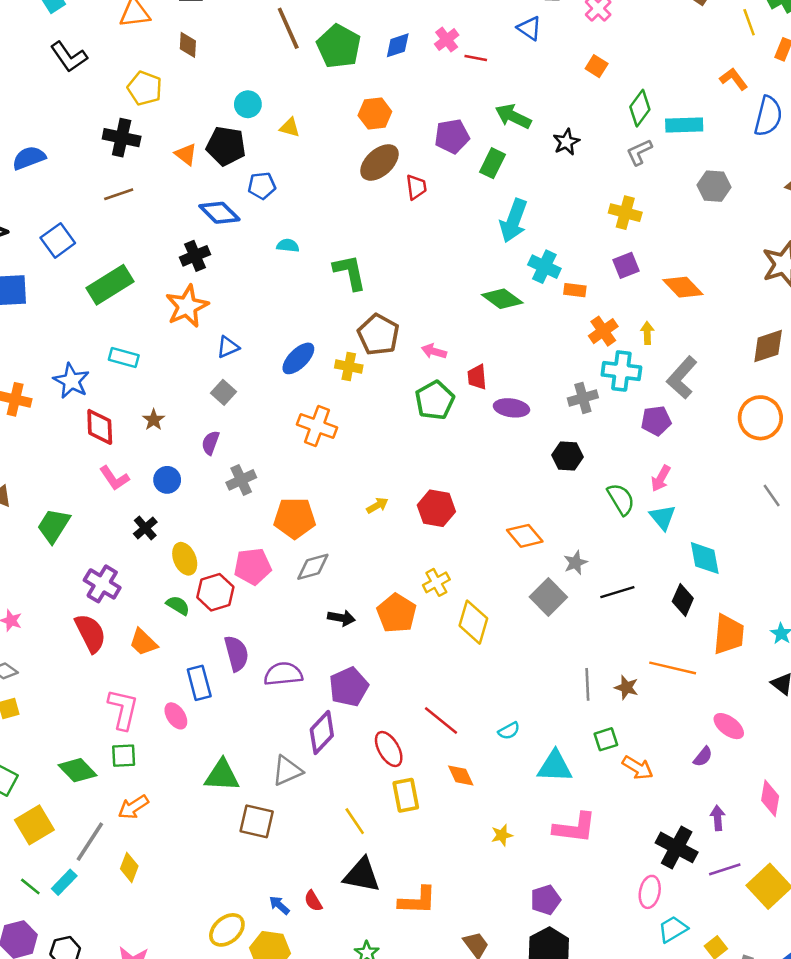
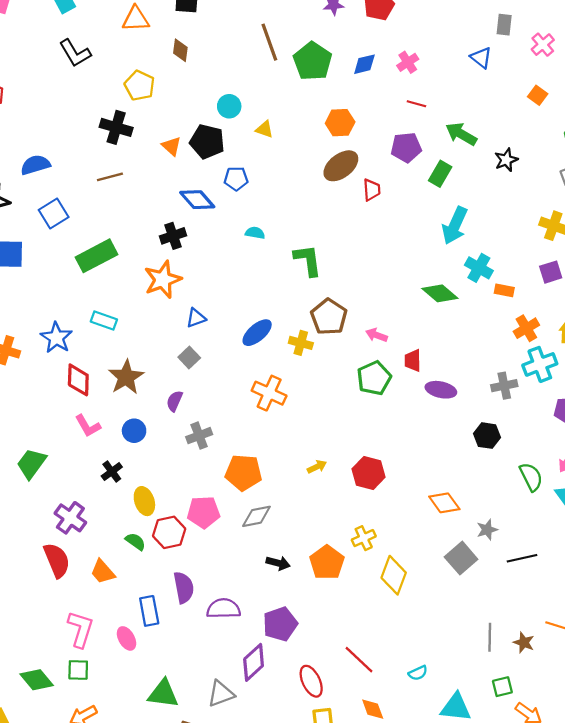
red line: (476, 58) -> (416, 104), moved
blue semicircle: (29, 158) -> (35, 165), moved
cyan cross: (621, 371) -> (540, 364), turned -32
brown star: (154, 420) -> (126, 377), size x1.8

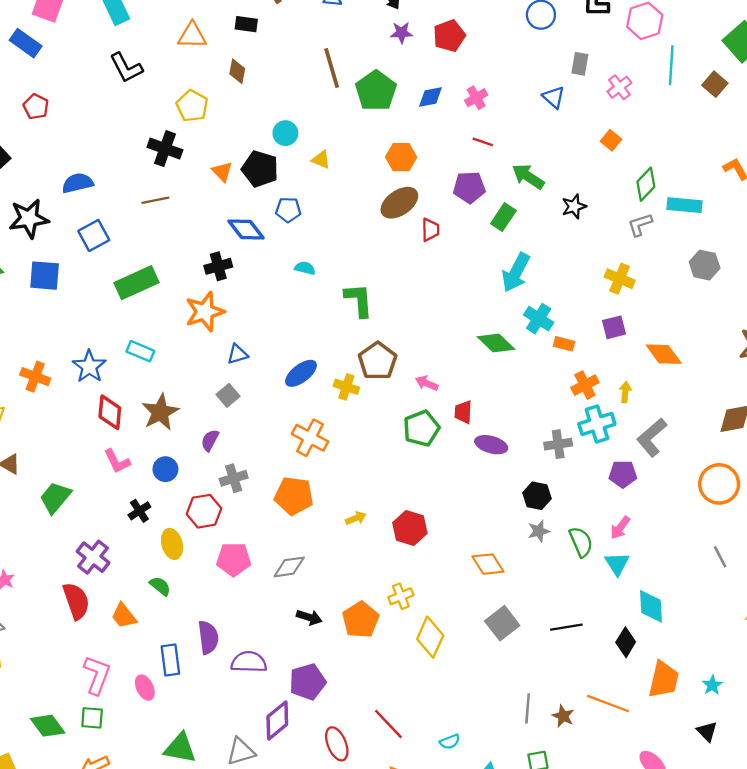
orange pentagon: (243, 472) -> (294, 496), moved
gray star: (487, 530) -> (539, 531), moved
red hexagon: (169, 532) -> (204, 511), moved

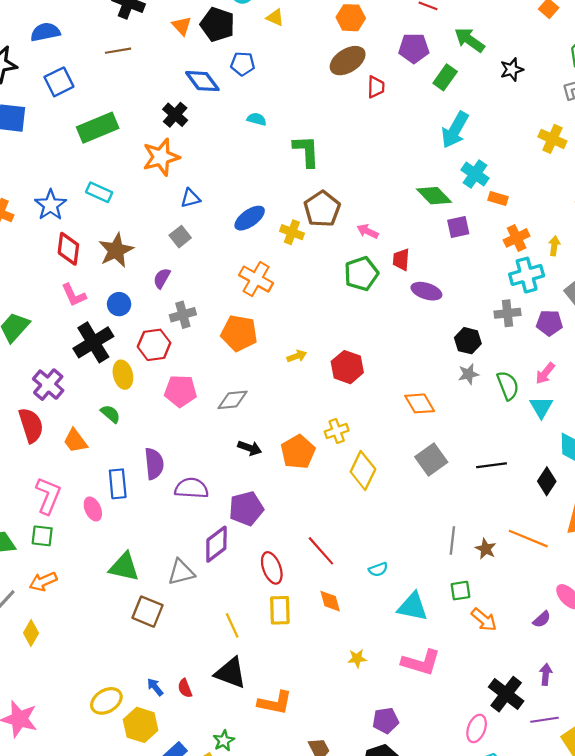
black cross: (218, 266) -> (175, 115), turned -35
purple square: (614, 327) -> (458, 227), moved
gray cross: (558, 444) -> (508, 313), moved
black cross: (139, 511) -> (93, 342), size x1.8

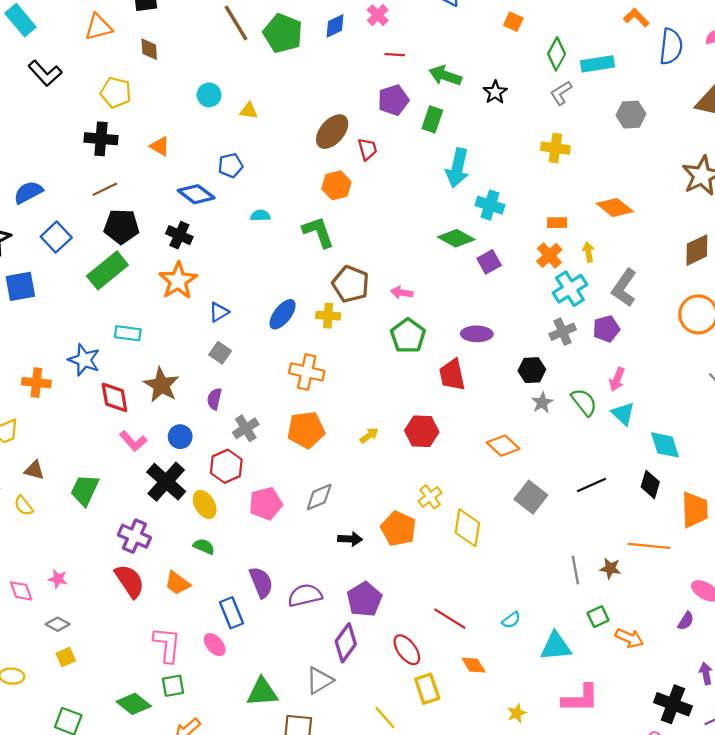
orange hexagon: (351, 18) -> (336, 185), moved
black pentagon: (217, 24) -> (122, 226), moved
orange rectangle: (498, 199) -> (557, 223), moved
red trapezoid: (401, 260) -> (452, 375), moved, size x1.4

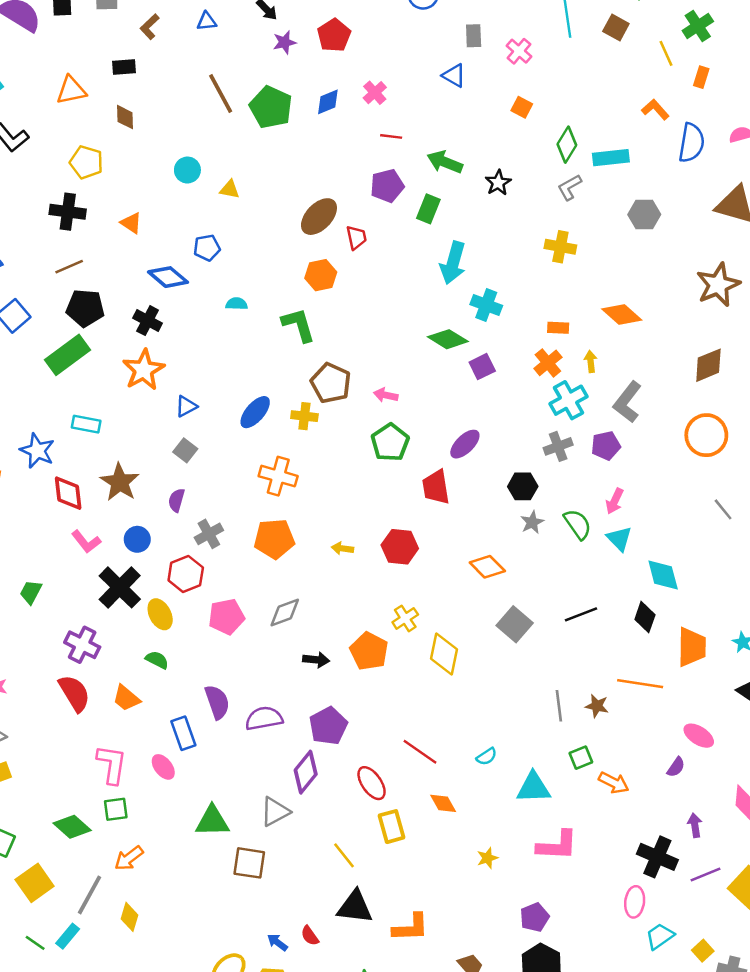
purple ellipse: (477, 334) -> (465, 444), turned -48
yellow arrow: (369, 435) -> (342, 548), turned -138
green trapezoid: (85, 490) -> (31, 592), size x0.7

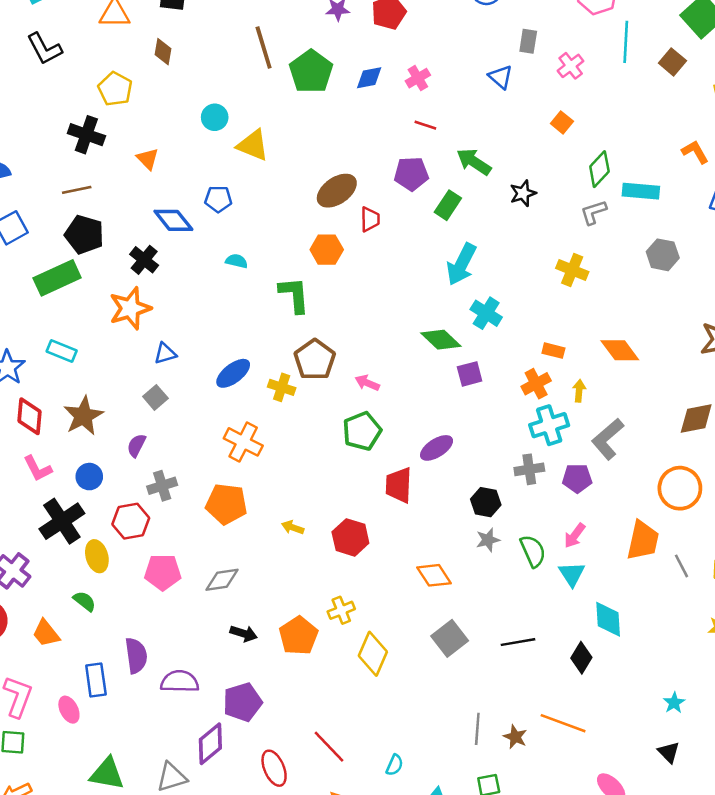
yellow triangle: (230, 189) -> (253, 145), size x1.6
orange trapezoid: (692, 647) -> (643, 540), moved
cyan semicircle: (487, 757) -> (395, 765), turned -45

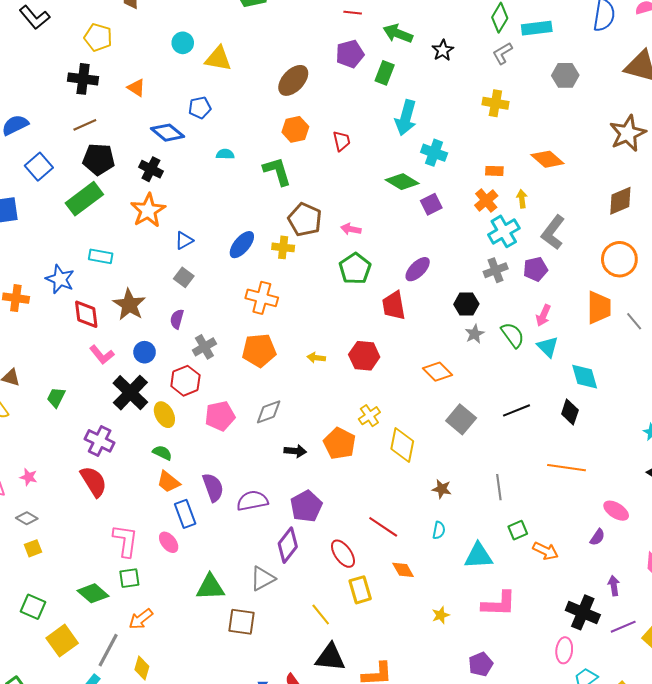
red trapezoid: (370, 219) -> (342, 141), moved
orange trapezoid: (46, 633) -> (168, 482), moved
brown star: (515, 737) -> (442, 489), moved

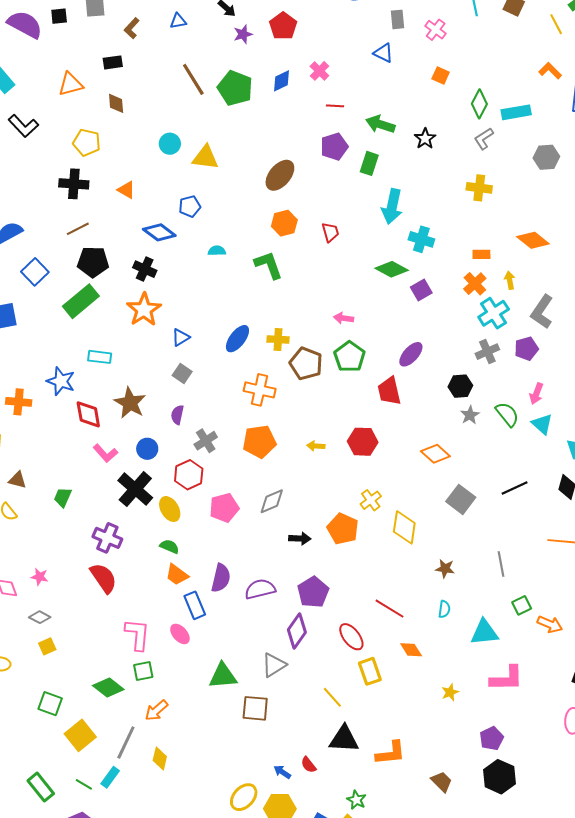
brown pentagon: (305, 220) -> (306, 363), moved
purple semicircle: (213, 487) -> (221, 578), turned 36

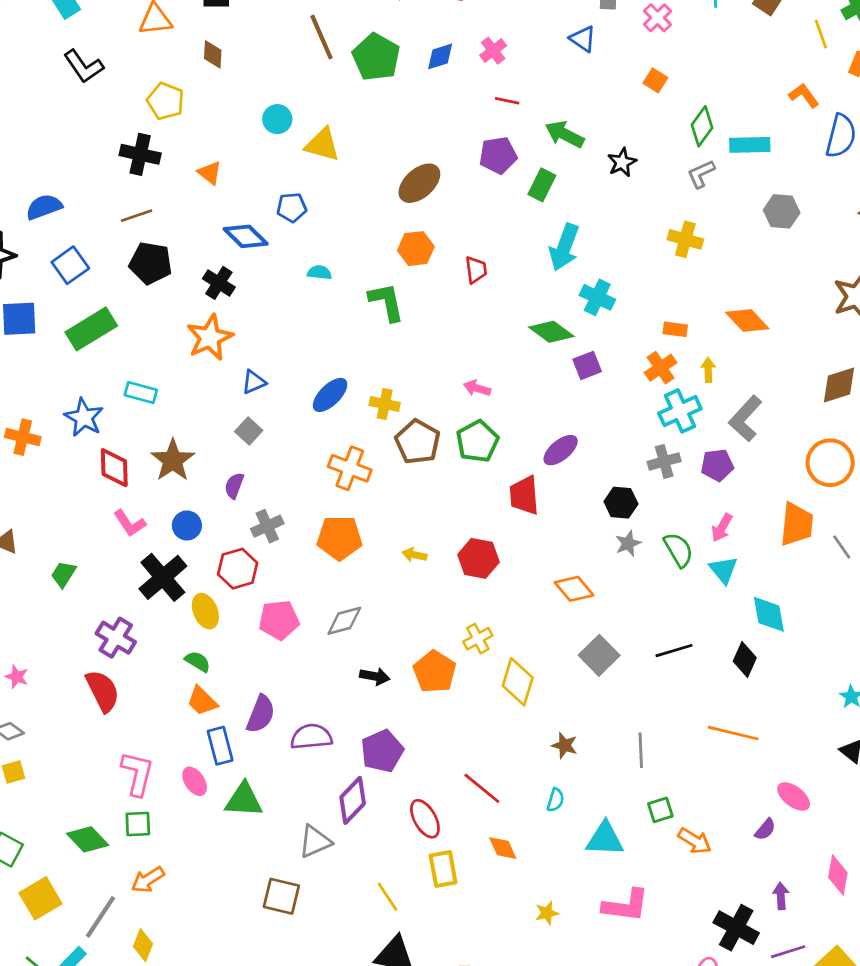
green rectangle: (81, 301) -> (91, 329), moved
green triangle: (223, 676) -> (244, 800), moved

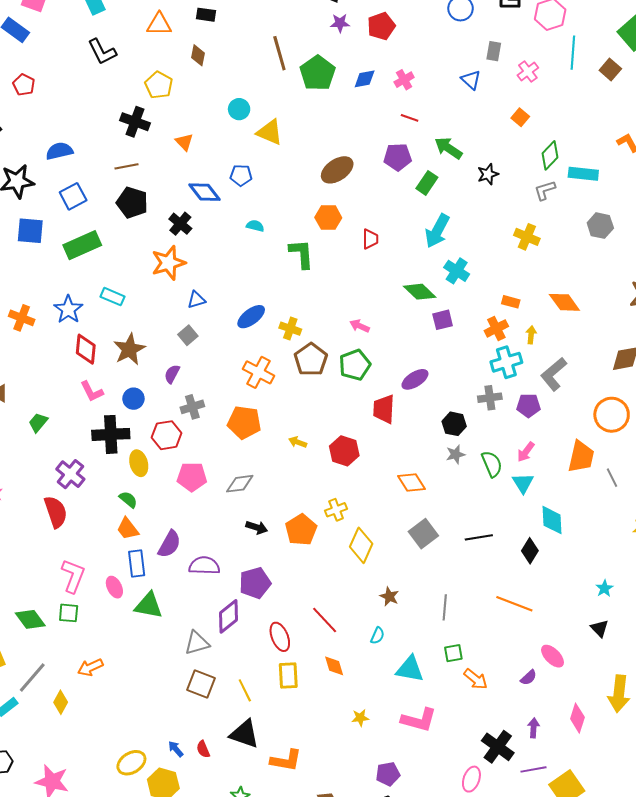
black cross: (163, 577) -> (111, 434), turned 30
orange arrow: (148, 880) -> (90, 667), moved
brown square: (281, 896) -> (201, 684), moved

